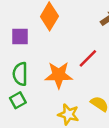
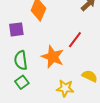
orange star: (59, 75) -> (53, 57), turned 30

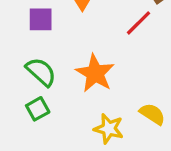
red line: (75, 40) -> (138, 23), moved
green semicircle: (21, 60) -> (41, 72), turned 132

